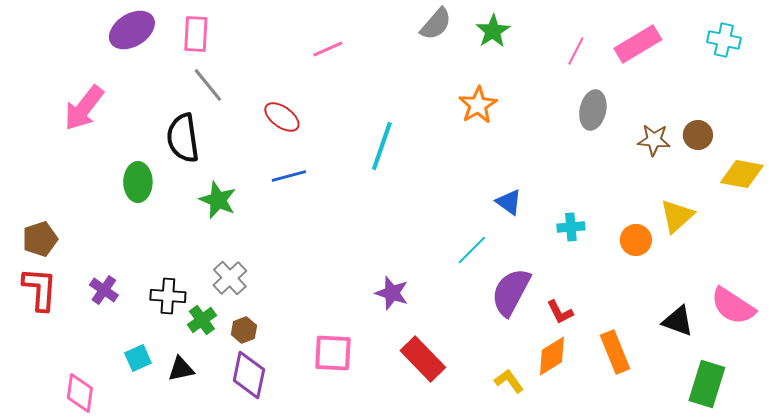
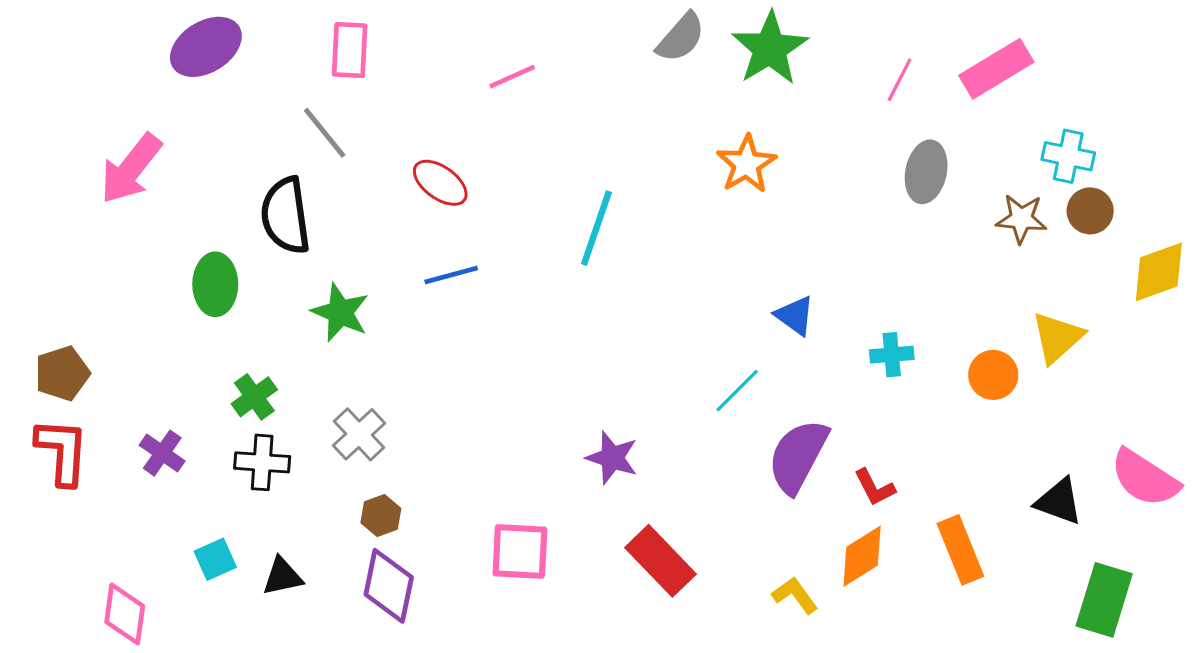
green star: (493, 31) -> (770, 48), size x1.4
pink rectangle: (196, 34) -> (350, 50), moved
cyan cross: (724, 40) -> (1068, 156), moved
yellow diamond: (742, 174) -> (1159, 272), turned -30
green cross: (202, 320) -> (254, 397), moved

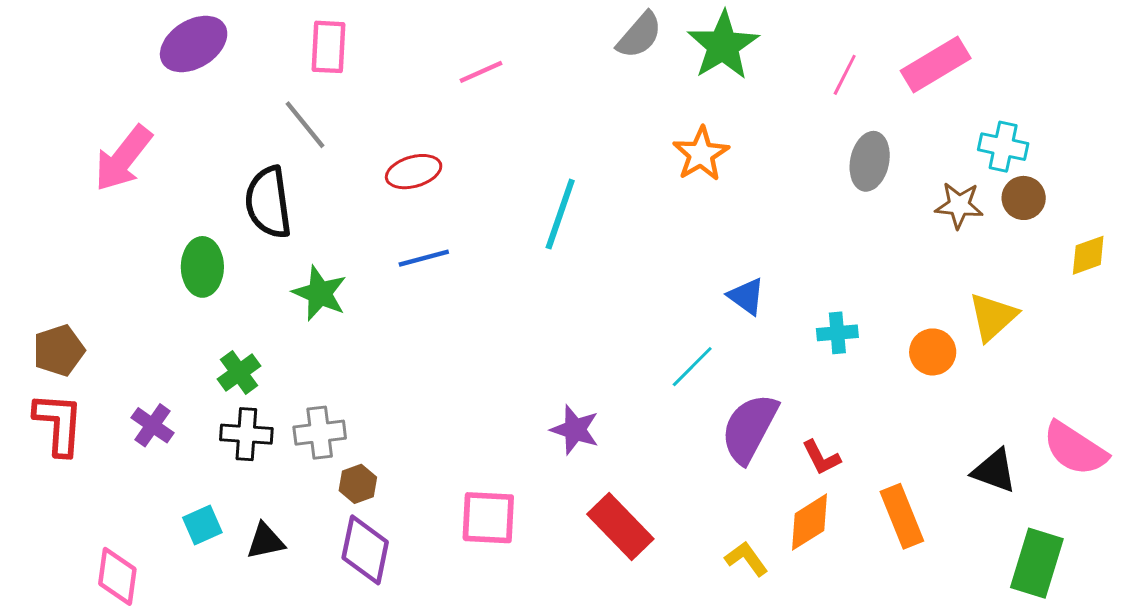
red ellipse: (440, 183) -> (414, 172), turned -52
yellow diamond: (1159, 272) -> (1088, 255), size x0.7
gray cross: (359, 434) -> (320, 433), moved, turned 36

